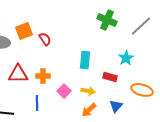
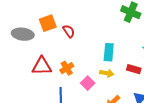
orange cross: (43, 76) -> (67, 68), turned -32
yellow arrow: (88, 91) -> (107, 73), moved

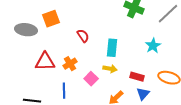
red semicircle: (69, 31) -> (83, 36), moved
red rectangle: (134, 69) -> (137, 77), moved

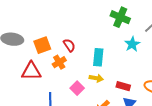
orange square: (51, 19) -> (42, 45), moved
cyan star: (153, 46) -> (132, 44), moved
orange cross: (70, 64) -> (59, 62), moved

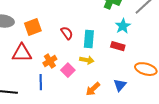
red semicircle: (69, 45) -> (67, 33), moved
orange cross: (59, 62) -> (50, 61), moved
red rectangle: (123, 86) -> (118, 46), moved

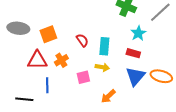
orange cross: (50, 61) -> (61, 60), moved
pink square: (68, 70) -> (83, 77), turned 32
blue line: (41, 82) -> (47, 85), moved
blue triangle: (120, 85) -> (135, 76), moved, size x1.5

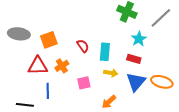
yellow arrow: (102, 67) -> (111, 73), moved

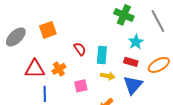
gray line: (161, 18) -> (158, 21), turned -75
gray ellipse: (19, 34) -> (16, 37), turned -50
orange square: (49, 40) -> (48, 30), moved
orange ellipse: (162, 82) -> (159, 65), moved, turned -45

